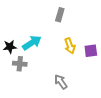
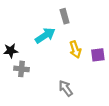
gray rectangle: (60, 15) -> (65, 16), turned -32
cyan arrow: (32, 43) -> (45, 36), moved

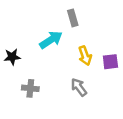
gray cross: (21, 69) -> (30, 88), moved
gray arrow: (66, 88) -> (79, 87), moved

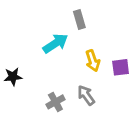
black star: (12, 57) -> (13, 77), moved
gray cross: (30, 88) -> (55, 102), moved, turned -35

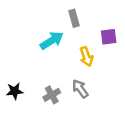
purple square: (121, 67) -> (109, 37), moved
black star: (13, 77) -> (15, 91), moved

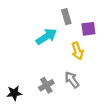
purple square: (109, 37) -> (88, 29), moved
black star: (15, 91) -> (14, 93), moved

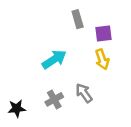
cyan arrow: (46, 37) -> (54, 59), moved
yellow arrow: (77, 51) -> (102, 59), moved

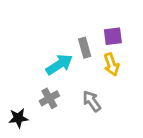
gray rectangle: (78, 19) -> (85, 48), moved
gray cross: (54, 99) -> (49, 98), moved

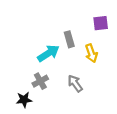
purple square: (113, 36) -> (101, 23), moved
black star: (18, 118) -> (24, 100), moved

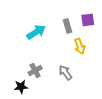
gray rectangle: (69, 39) -> (68, 26), moved
cyan arrow: (48, 53) -> (36, 32), moved

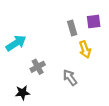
cyan arrow: (36, 32) -> (16, 43), moved
gray cross: (35, 71) -> (38, 67), moved

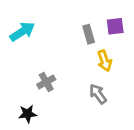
cyan arrow: (16, 43) -> (22, 32), moved
gray arrow: (70, 78) -> (98, 94), moved

